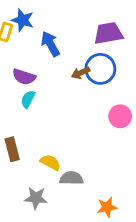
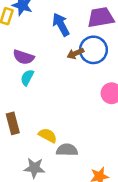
blue arrow: (50, 44) -> (61, 25), moved

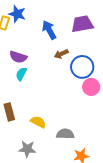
blue circle: (93, 50) -> (82, 67), moved
gray semicircle: (67, 150) -> (65, 134), moved

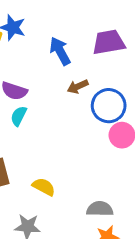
gray semicircle: (65, 134) -> (100, 209), moved

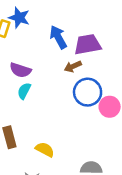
purple trapezoid: (109, 42) -> (88, 44), moved
blue circle: (109, 106) -> (88, 92), moved

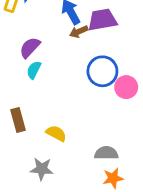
brown arrow: (73, 66) -> (79, 32), moved
purple semicircle: (20, 70) -> (30, 48), turned 115

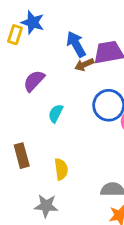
cyan semicircle: (34, 70) -> (56, 113), moved
yellow semicircle: (56, 133) -> (61, 169), turned 54

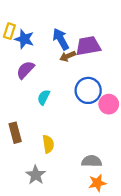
blue star: (33, 22) -> (24, 39), moved
gray star: (46, 206) -> (36, 175), turned 30

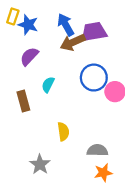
brown arrow: (68, 56) -> (73, 42), size x1.5
brown rectangle: (15, 133) -> (23, 101), moved
yellow semicircle: (48, 144) -> (63, 132), moved

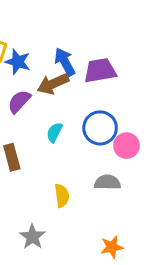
brown arrow: (73, 42) -> (53, 84), moved
cyan semicircle: (48, 85) -> (54, 132), moved
gray semicircle: (97, 150) -> (107, 182), moved

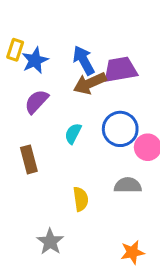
blue star: (18, 62) -> (35, 60), turned 30
brown arrow: (53, 84) -> (90, 83), moved

